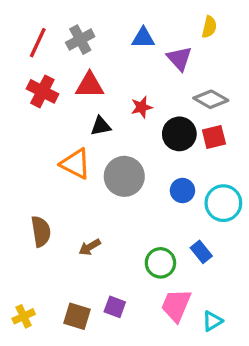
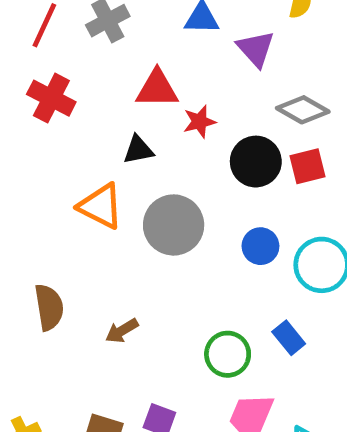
red triangle: (90, 85) -> (157, 89), moved

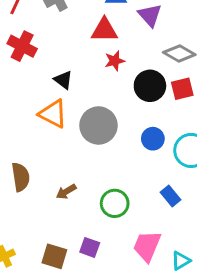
red triangle: (157, 89) -> (104, 30), moved
black triangle: (138, 150) -> (63, 80), moved, turned 48
green circle: (228, 354) -> (115, 203), moved

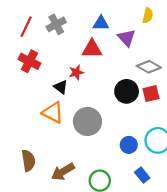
red star: (115, 61) -> (76, 72), moved
blue circle: (153, 139) -> (129, 145), moved
brown arrow: (66, 192) -> (63, 172), size x1.5

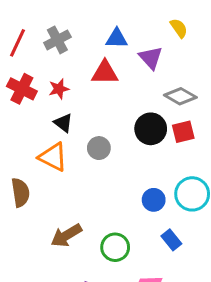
yellow semicircle: (148, 15) -> (179, 28), turned -48
red star: (76, 72) -> (59, 89), moved
gray circle: (87, 121) -> (99, 148), moved, size x0.6
brown semicircle: (28, 161) -> (20, 192), moved

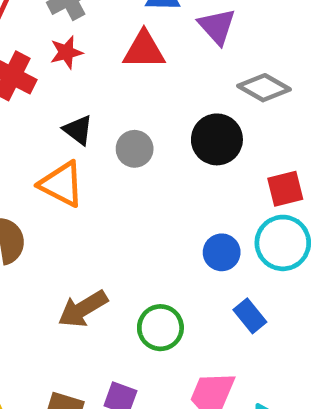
red star: (59, 89) -> (66, 52), moved
red square: (183, 132) -> (285, 189), moved
gray circle: (99, 148) -> (135, 149), moved

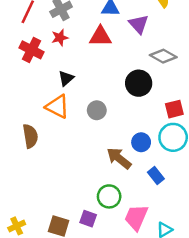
black triangle: (78, 130) -> (66, 78), turned 42
gray circle: (135, 149) -> (97, 110), moved
brown arrow: (83, 309) -> (119, 158), moved, turned 70
green circle: (160, 328) -> (109, 196), moved

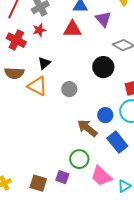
brown semicircle: (30, 136) -> (14, 73), moved, turned 102
blue rectangle: (156, 176) -> (117, 142), size x1.5
pink trapezoid: (136, 217) -> (101, 176), turned -70

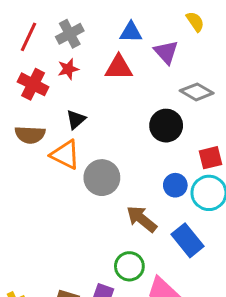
gray circle: (69, 89) -> (102, 178), moved, size x1.5
blue circle: (105, 115) -> (175, 185), moved

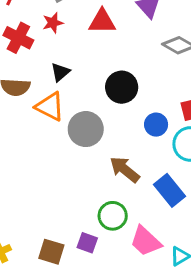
black circle: (166, 126) -> (122, 87), moved
blue circle: (175, 185) -> (156, 125), moved

